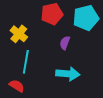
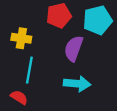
yellow cross: (19, 34) -> (21, 38), turned -30
purple semicircle: (65, 43) -> (74, 48), size x1.6

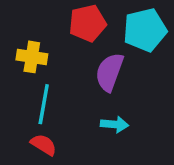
cyan arrow: (77, 84) -> (115, 124), size x0.7
red semicircle: (19, 97) -> (44, 145), moved

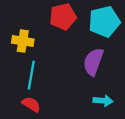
purple semicircle: (109, 72) -> (93, 62), moved
cyan arrow: (115, 124) -> (103, 101), moved

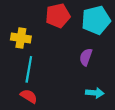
purple semicircle: (93, 62) -> (86, 57), size x0.7

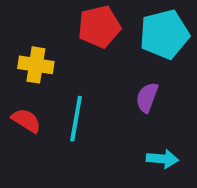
cyan line: (29, 69) -> (76, 119), moved
red semicircle: (29, 96) -> (26, 121), moved

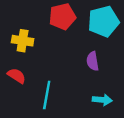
purple semicircle: (147, 98) -> (93, 61), turned -30
cyan line: (76, 119) -> (47, 95), moved

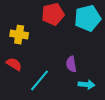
purple semicircle: (93, 61) -> (71, 64), moved
cyan line: (47, 95) -> (40, 80), turned 30

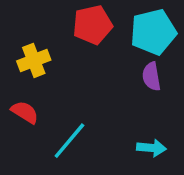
yellow cross: (19, 35) -> (34, 60), turned -30
purple semicircle: (71, 64) -> (151, 76), moved

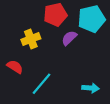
yellow cross: (34, 60) -> (31, 39), moved
purple semicircle: (151, 76) -> (69, 38), moved, turned 56

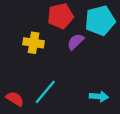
yellow cross: (31, 39) -> (34, 43), turned 30
red semicircle: (15, 67) -> (15, 99), moved

